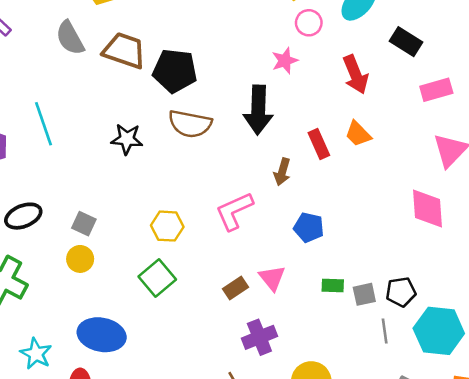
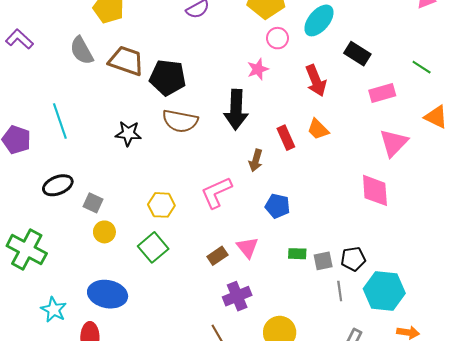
black ellipse: (23, 216) -> (58, 185), moved
yellow circle: (80, 259) -> (104, 232), moved

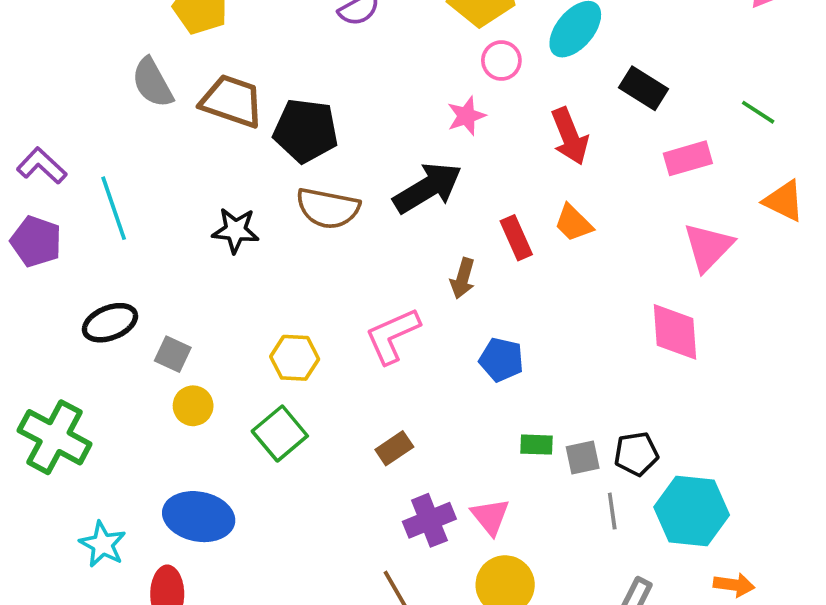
purple L-shape: (19, 39) -> (42, 166), moved
black arrow: (236, 110) -> (428, 188), turned -123
pink triangle: (247, 247) -> (490, 517), moved

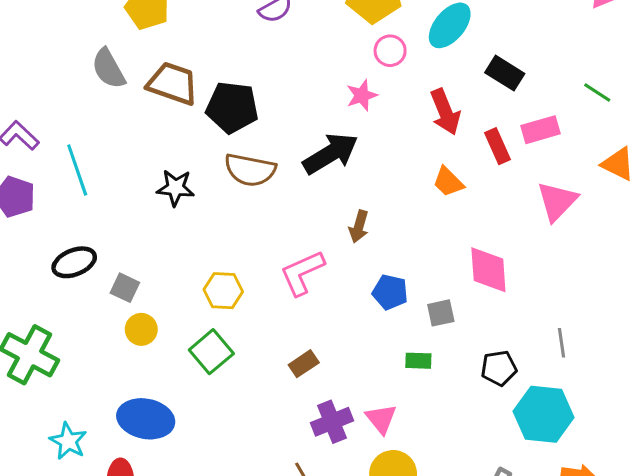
red rectangle: (516, 238) -> (497, 146), moved
pink diamond: (675, 332) -> (488, 270), moved
gray square: (583, 457) -> (441, 313), moved
gray line: (612, 511) -> (561, 343), moved

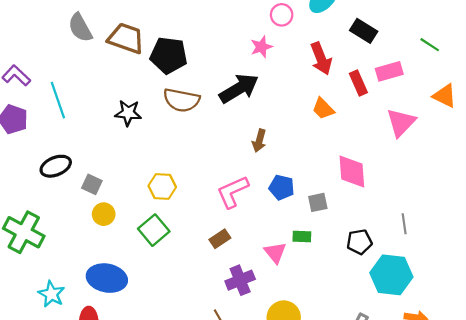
pink L-shape: (302, 273) -> (233, 192), moved
pink triangle: (381, 419) -> (275, 252), moved

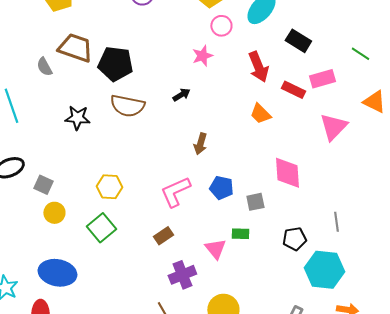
gray semicircle: (80, 28) -> (44, 67), moved, size x0.7
red rectangle: (358, 83) -> (293, 90), turned -40
black arrow: (239, 88) -> (181, 95), size x0.5

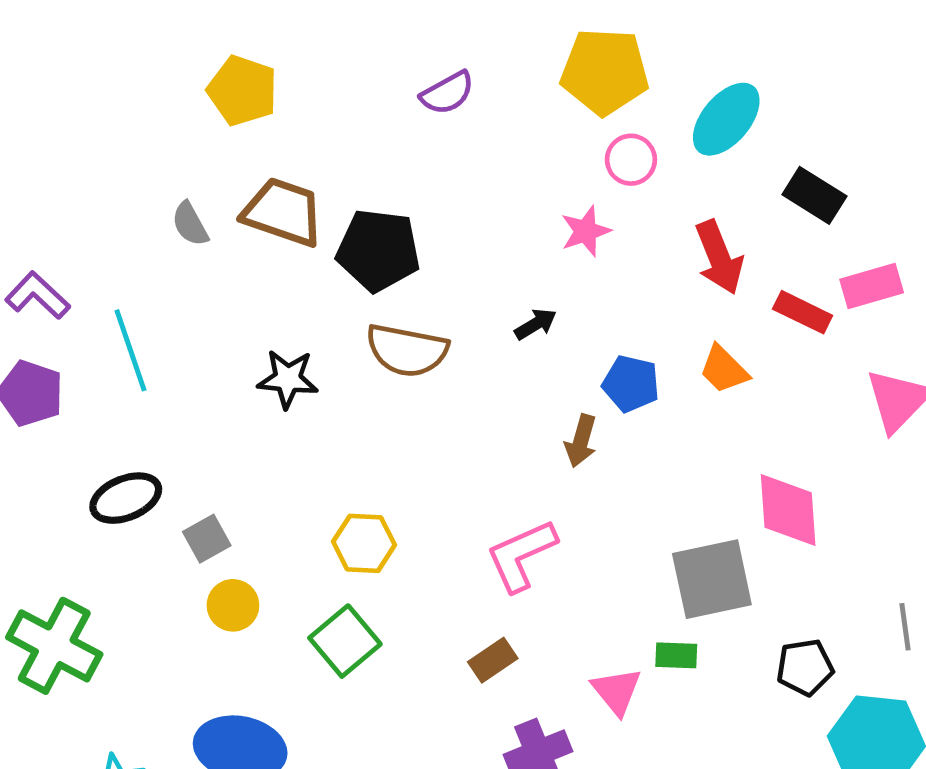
gray semicircle: (44, 67) -> (190, 224), moved
gray square: (43, 185) -> (207, 539), turned 36
blue pentagon: (221, 188) -> (631, 384), moved
gray square: (255, 202) -> (712, 579), size x1.8

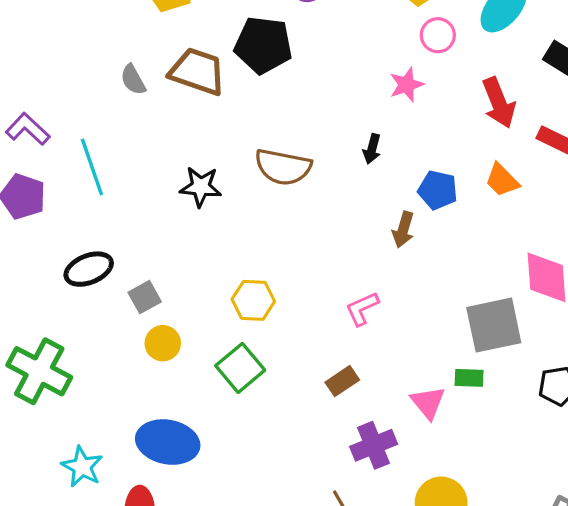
black pentagon: (378, 250) -> (263, 45), moved
black arrow: (536, 324) -> (372, 149), turned 136
pink L-shape: (521, 555) -> (362, 309), size x0.7

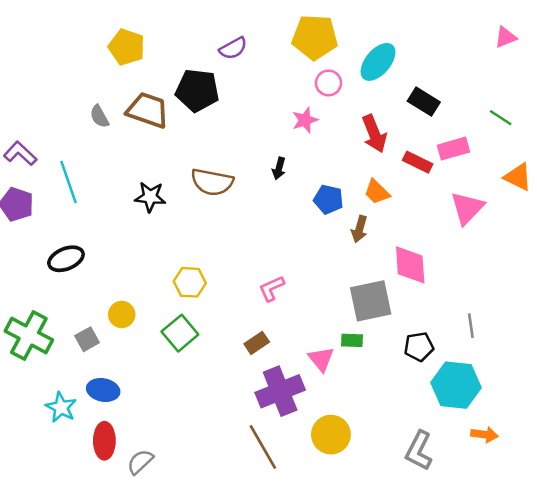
brown arrow: (403, 230) -> (359, 229), moved
gray square: (145, 297) -> (87, 339), moved
blue ellipse: (168, 442) -> (103, 390), moved, size x0.7
purple cross: (374, 445) -> (280, 391), size x1.4

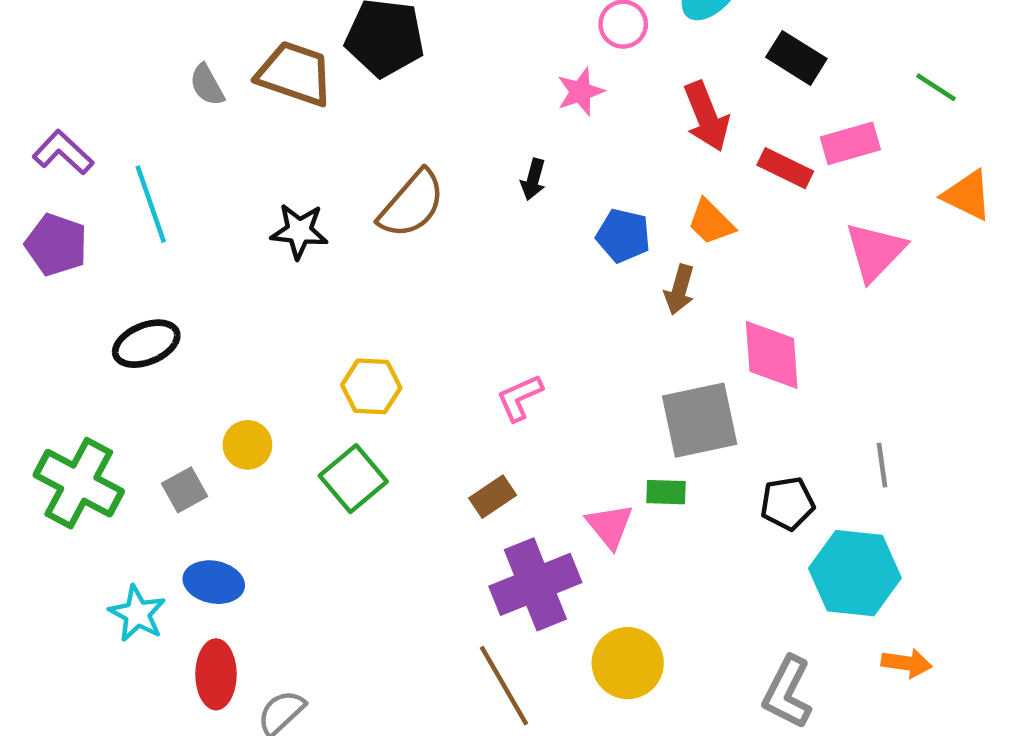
brown semicircle: (212, 182) -> (412, 204), turned -60

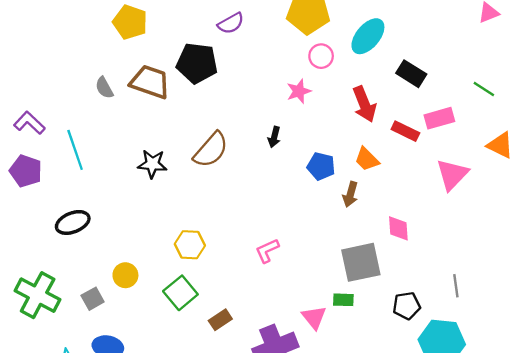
pink diamond: (772, 355) -> (398, 228), size x0.7
brown rectangle: (493, 497) -> (220, 320), moved

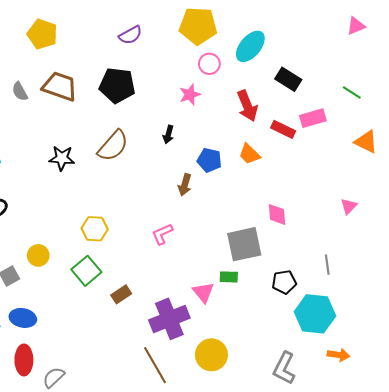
black pentagon: (197, 63) -> (117, 85), moved
pink triangle: (452, 174) -> (349, 206), moved, size x0.6
brown arrow: (350, 194) -> (185, 185), moved

